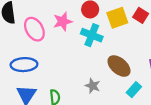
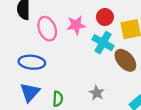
brown ellipse: (119, 66) -> (125, 60), moved

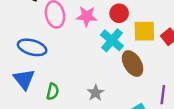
blue triangle: (30, 92) -> (24, 79), turned -30

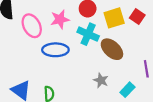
blue ellipse: (32, 47) -> (55, 50), moved
gray star: (96, 93) -> (101, 80), moved

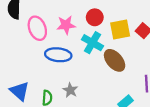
gray star: (101, 80) -> (70, 90), moved

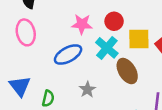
pink ellipse: (37, 28) -> (26, 32), moved
blue ellipse: (58, 55) -> (68, 55), turned -45
gray star: (70, 90) -> (87, 90), moved

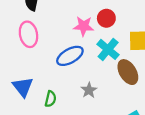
red circle: (114, 21) -> (106, 18), moved

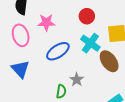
pink star: (84, 26) -> (46, 23), moved
blue triangle: (23, 87) -> (20, 69), moved
green semicircle: (50, 99) -> (61, 91), moved

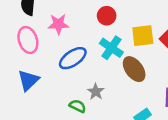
blue triangle: (20, 69) -> (28, 80), turned 30
green semicircle: (61, 91) -> (78, 106), turned -72

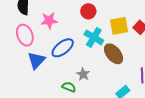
blue triangle: (28, 80) -> (36, 60), moved

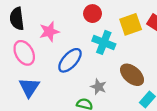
brown ellipse: (114, 54) -> (132, 75), moved
blue triangle: (36, 60) -> (29, 87), moved

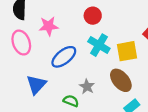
yellow square: (131, 24) -> (127, 51), moved
blue triangle: (29, 87) -> (36, 84), moved

